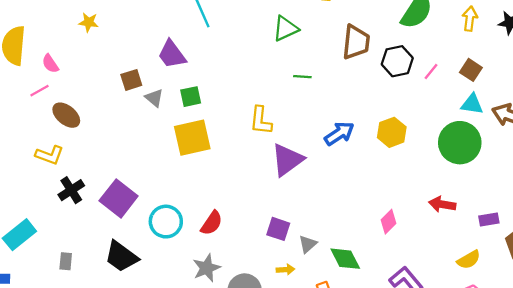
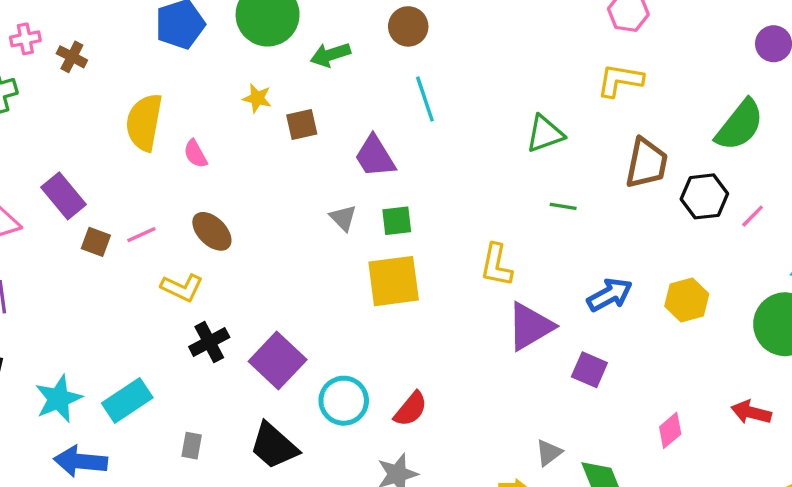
brown square: (131, 80) -> (302, 124), moved
pink line: (40, 91) -> (141, 235), moved
purple square: (278, 229) -> (589, 370), moved

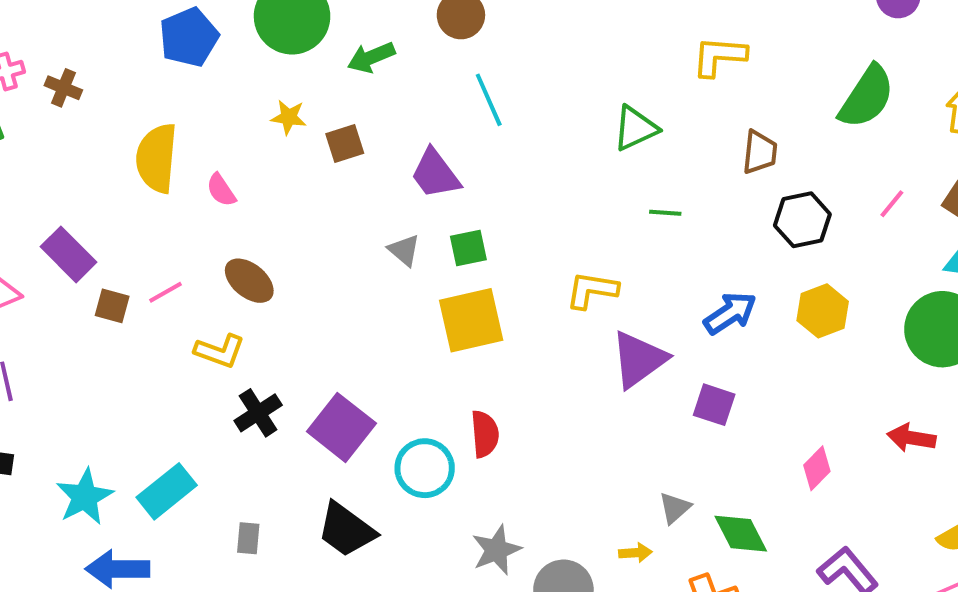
brown trapezoid: (646, 163) -> (760, 152), size x0.7
black hexagon: (704, 196) -> (802, 220), moved
yellow L-shape: (496, 265) -> (592, 290), turned 93
red semicircle: (411, 409) -> (485, 434), moved, turned -39

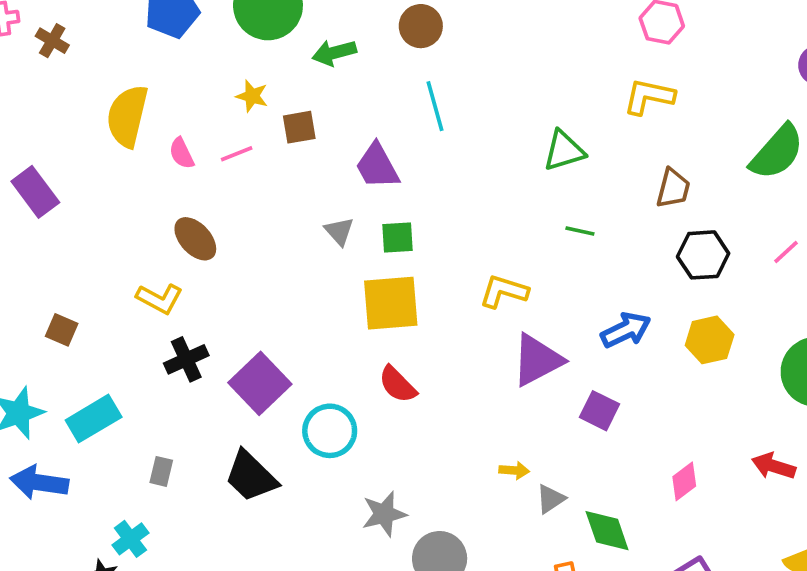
pink line: (166, 292) -> (237, 154), moved
brown square: (112, 306) -> (62, 330), moved
red semicircle: (485, 434) -> (398, 384), moved, turned 132
yellow arrow: (635, 553) -> (514, 470), moved

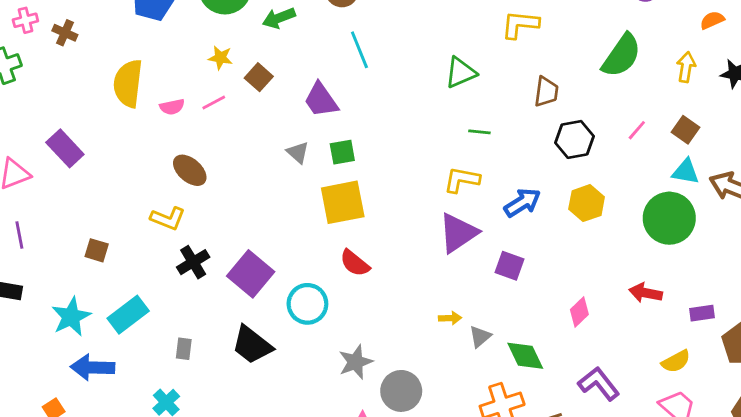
brown square: (299, 127) -> (259, 77), turned -32
pink semicircle: (182, 153) -> (172, 107), turned -70
yellow L-shape: (504, 291) -> (462, 180), moved

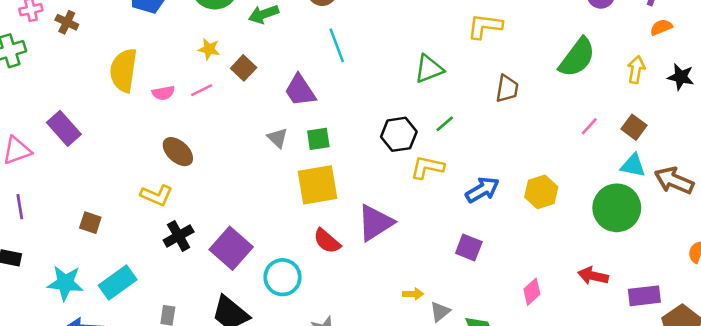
green line: (479, 132) -> (445, 124), turned -48
black hexagon: (574, 139) -> (399, 134), moved
purple triangle: (458, 233) -> (375, 223), moved
purple rectangle: (702, 313) -> (644, 296), size x1.4
cyan star: (71, 317) -> (65, 283), turned 30

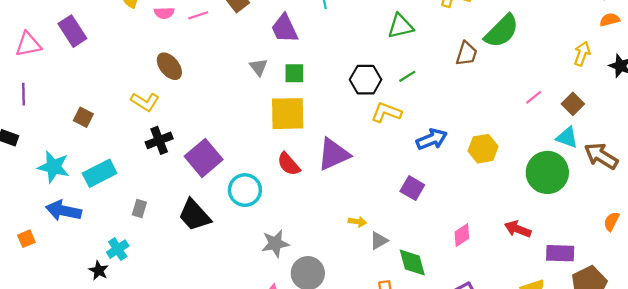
green semicircle: (577, 57) -> (502, 31), moved

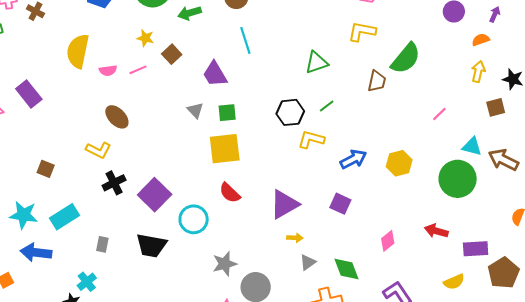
orange semicircle: (610, 20) -> (481, 40), moved
brown square: (573, 104) -> (496, 107), moved, turned 36
purple triangle: (333, 154) -> (284, 204), moved
black trapezoid: (195, 215) -> (151, 246), turned -32
gray triangle: (379, 241) -> (308, 262), moved

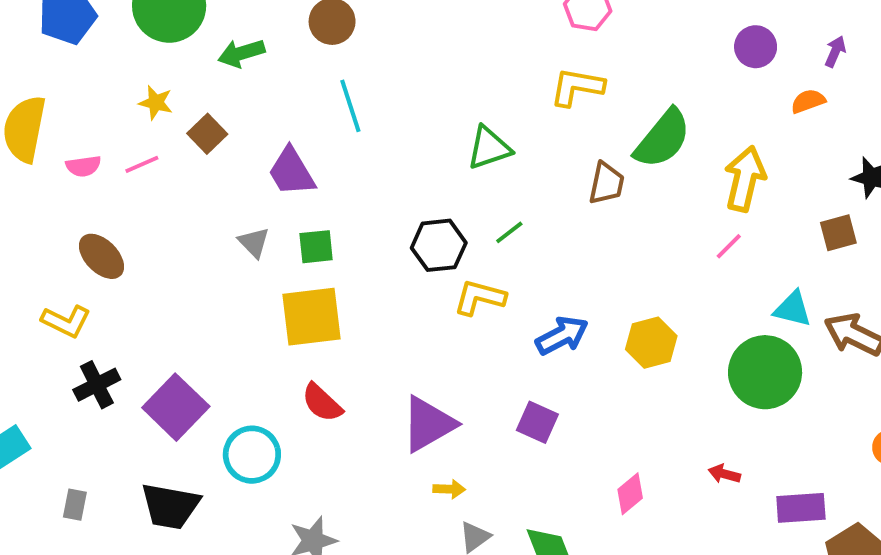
yellow arrow: (478, 72) -> (745, 179), moved, size x1.5
red arrow: (436, 231) -> (724, 474), size x0.7

